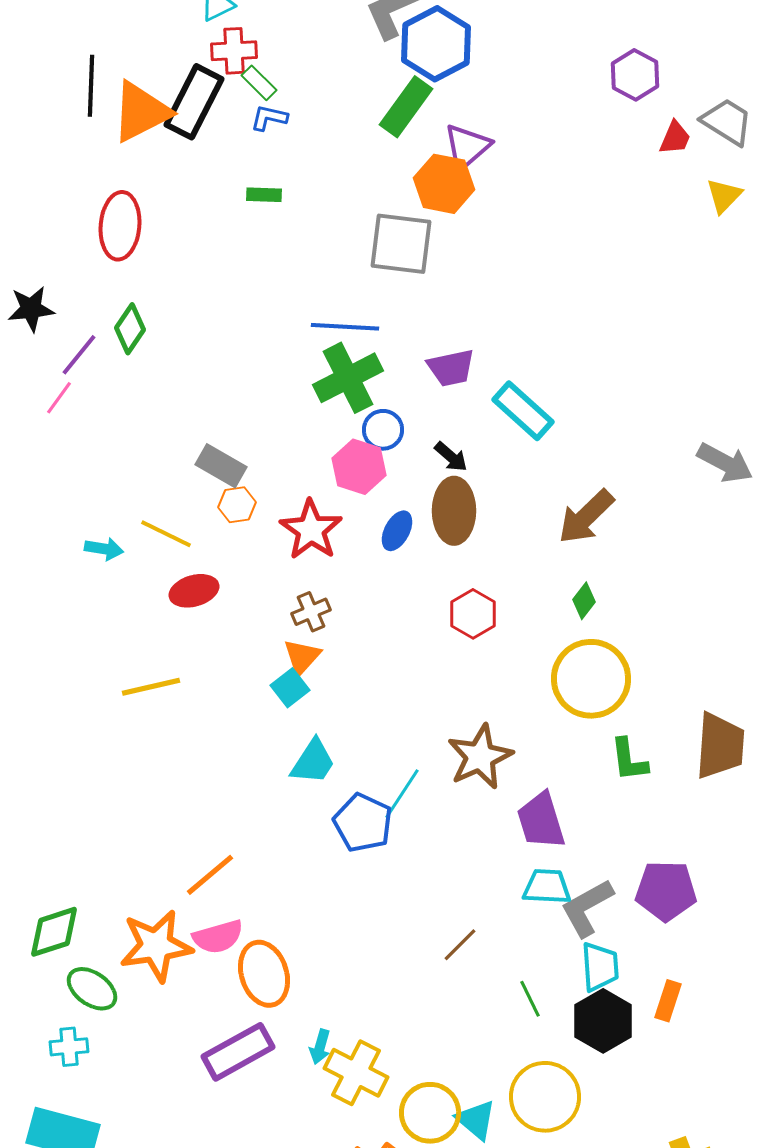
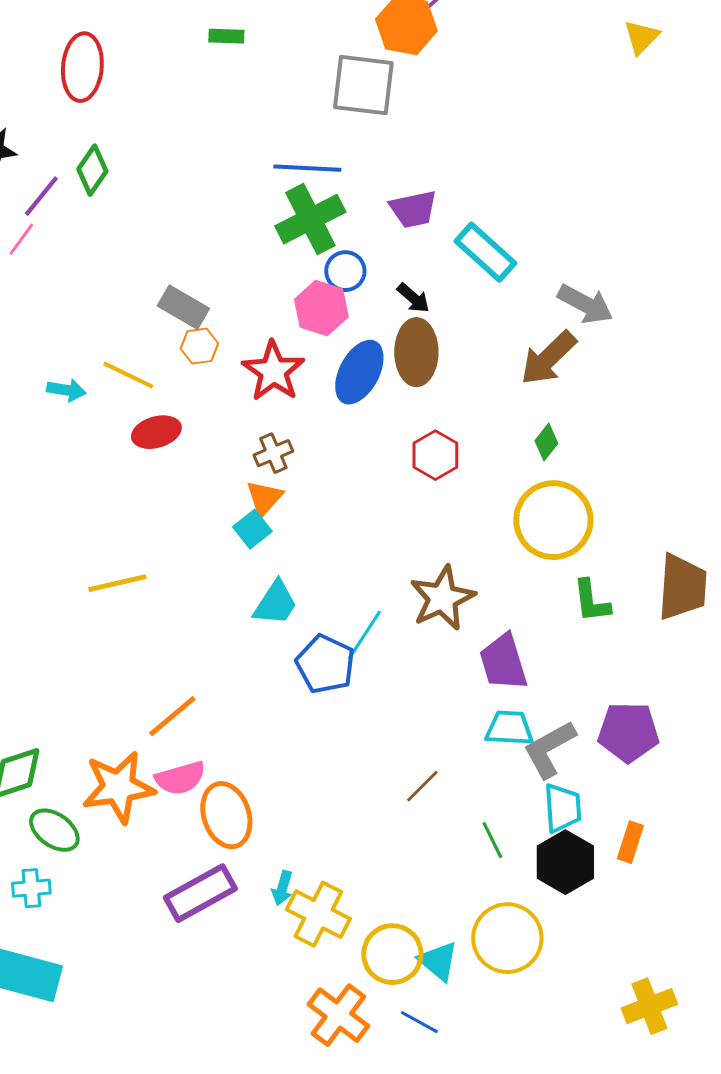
yellow triangle: (724, 196) -> (641, 37), moved
gray arrow: (725, 463) -> (585, 304), moved
blue ellipse: (397, 531) -> (359, 372), size x1.6
yellow line: (151, 687) -> (117, 583), moved

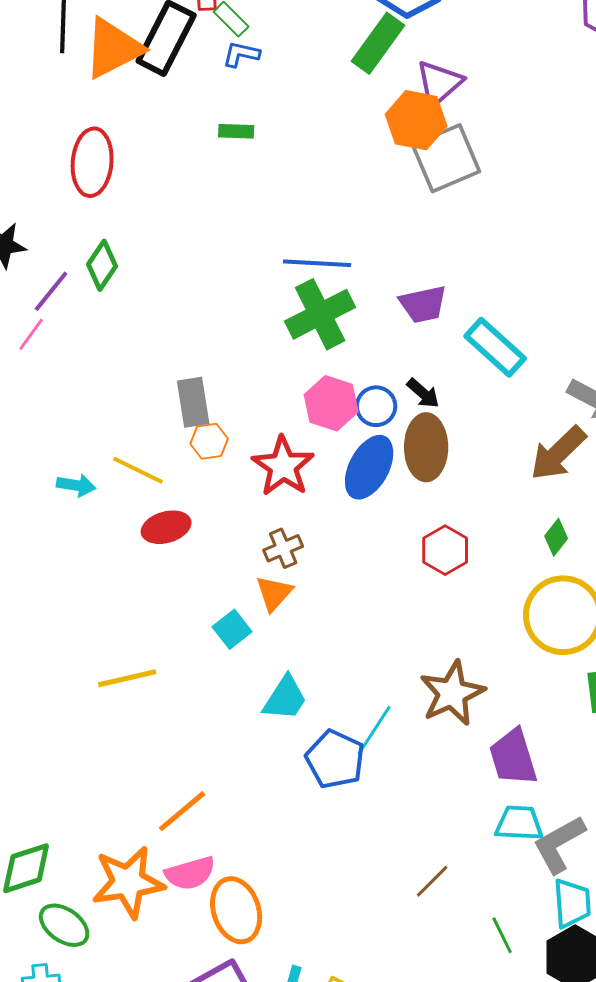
gray square: (363, 85) -> (446, 158), moved, turned -30
blue circle: (345, 271) -> (376, 406), moved
gray rectangle: (183, 307) -> (193, 402), turned 51
cyan square: (252, 529) -> (232, 629), moved

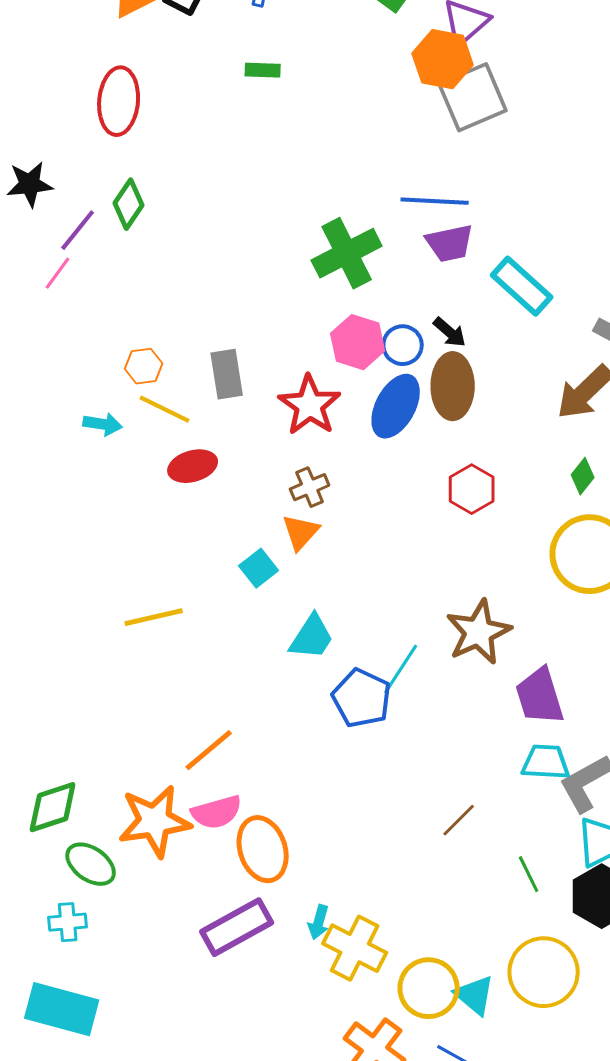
blue line: (317, 263) -> (435, 201), moved
gray rectangle: (193, 402) -> (227, 374), moved
orange hexagon: (209, 441) -> (144, 366), moved

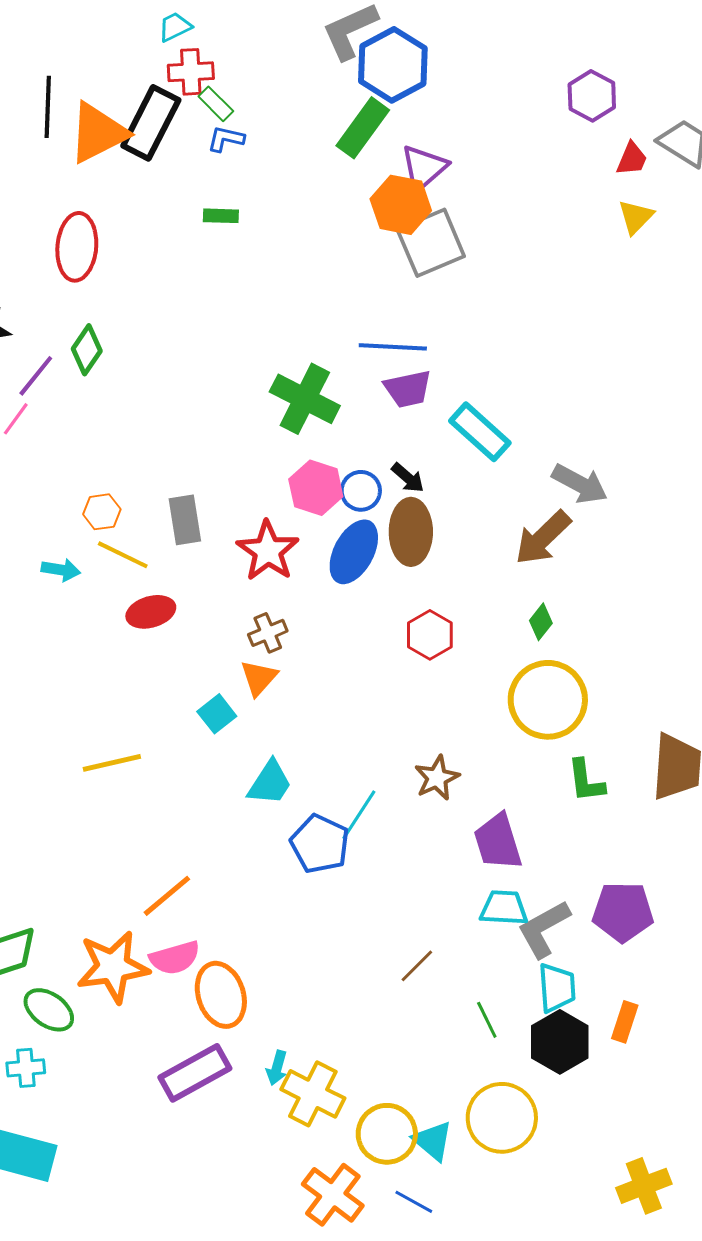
green cross: (347, 253) -> (305, 399), turned -36
brown star: (479, 632) -> (437, 778), size x0.7

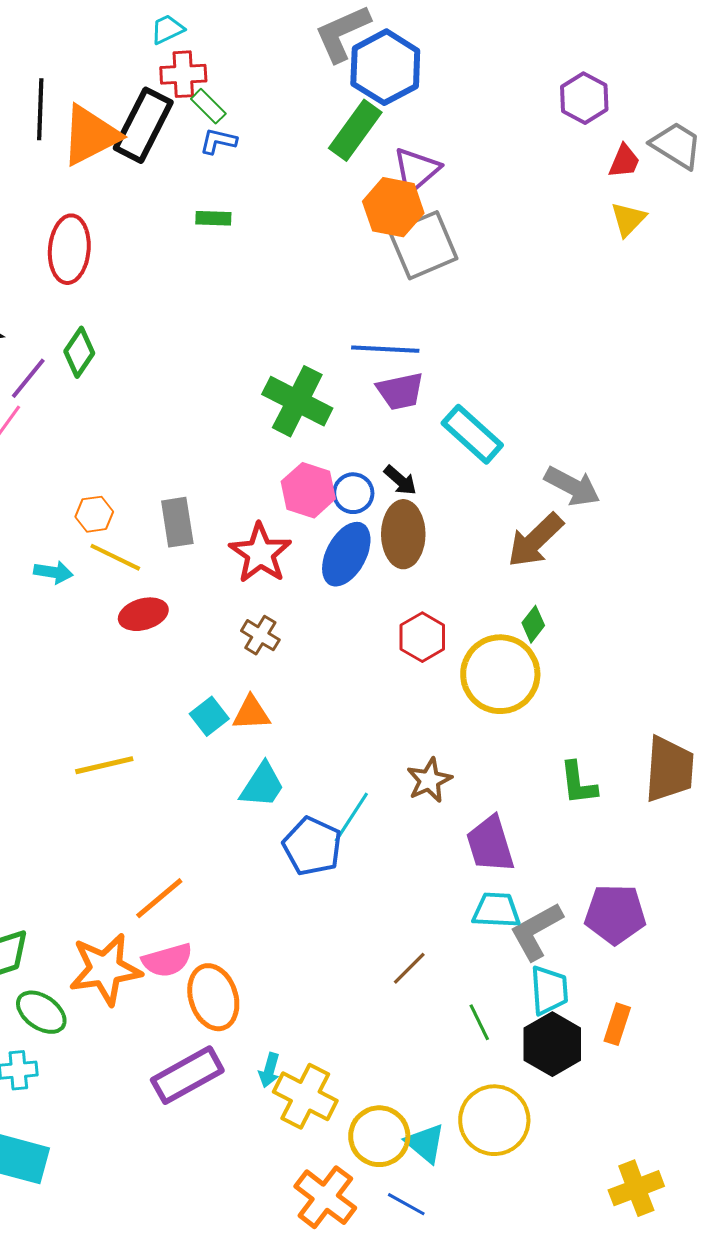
brown cross: (268, 633) -> (260, 635), turned -36
orange triangle: (259, 678) -> (251, 713), moved, turned 45
yellow circle: (548, 700) -> (500, 674), moved

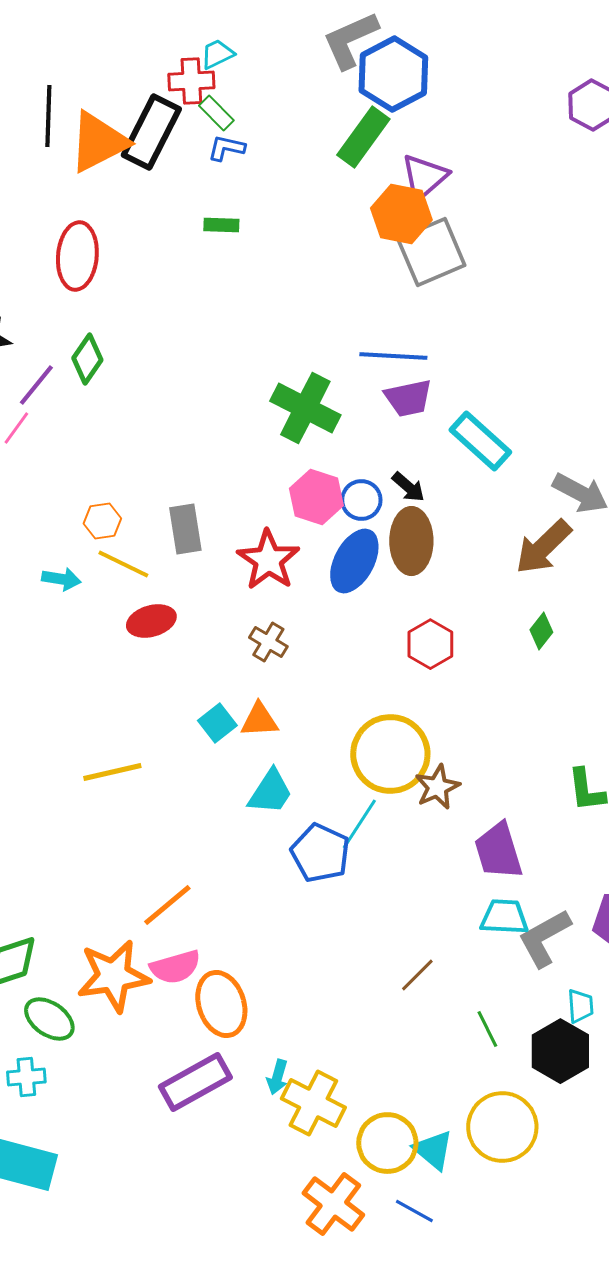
cyan trapezoid: (167, 29) -> (217, 54), moved
yellow circle: (500, 674) -> (390, 754), moved
cyan trapezoid: (549, 990) -> (580, 1006), moved, size x0.7

